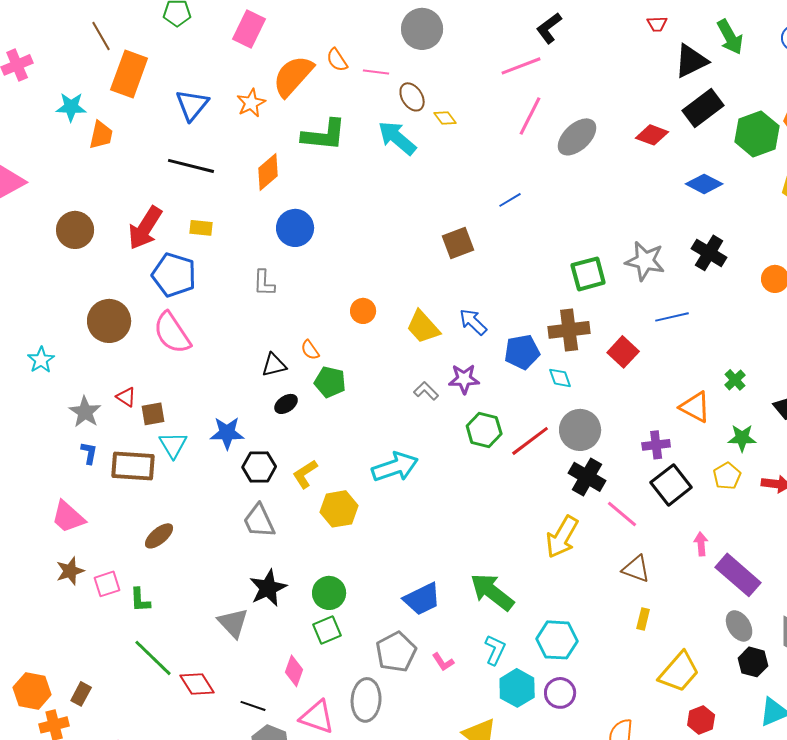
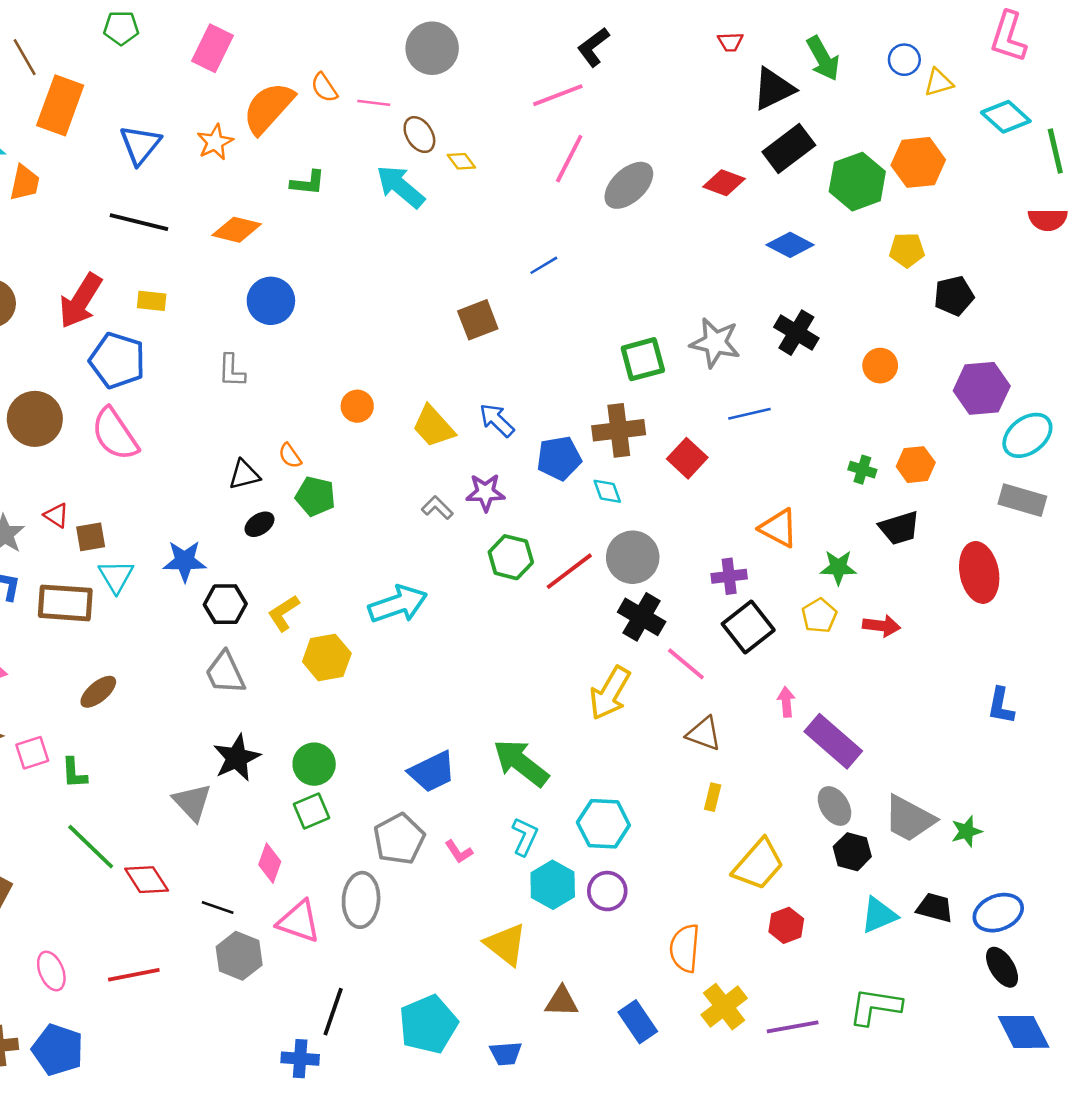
green L-shape: (324, 135) -> (308, 183), size x0.6
orange diamond: (268, 172) -> (237, 230), turned 54
green cross: (735, 380) -> (862, 470), moved, turned -30

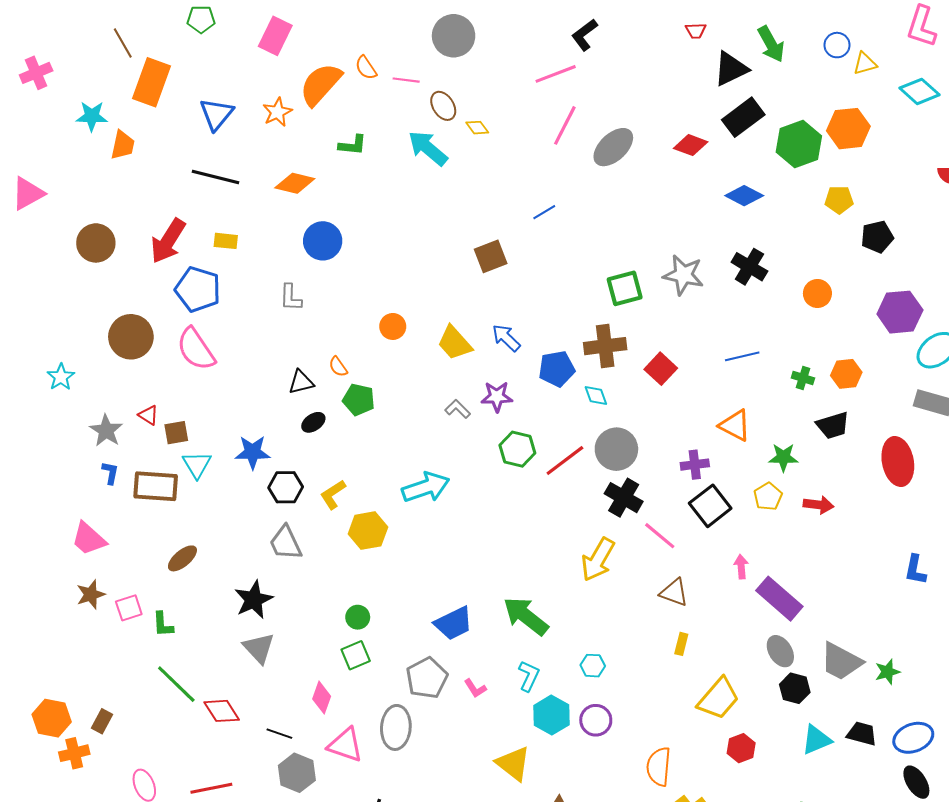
blue line: (749, 414) -> (742, 356), moved
black star: (237, 758) -> (254, 600), moved
green circle: (314, 764) -> (358, 617), size x0.7
cyan hexagon: (603, 824) -> (593, 666), size x0.6

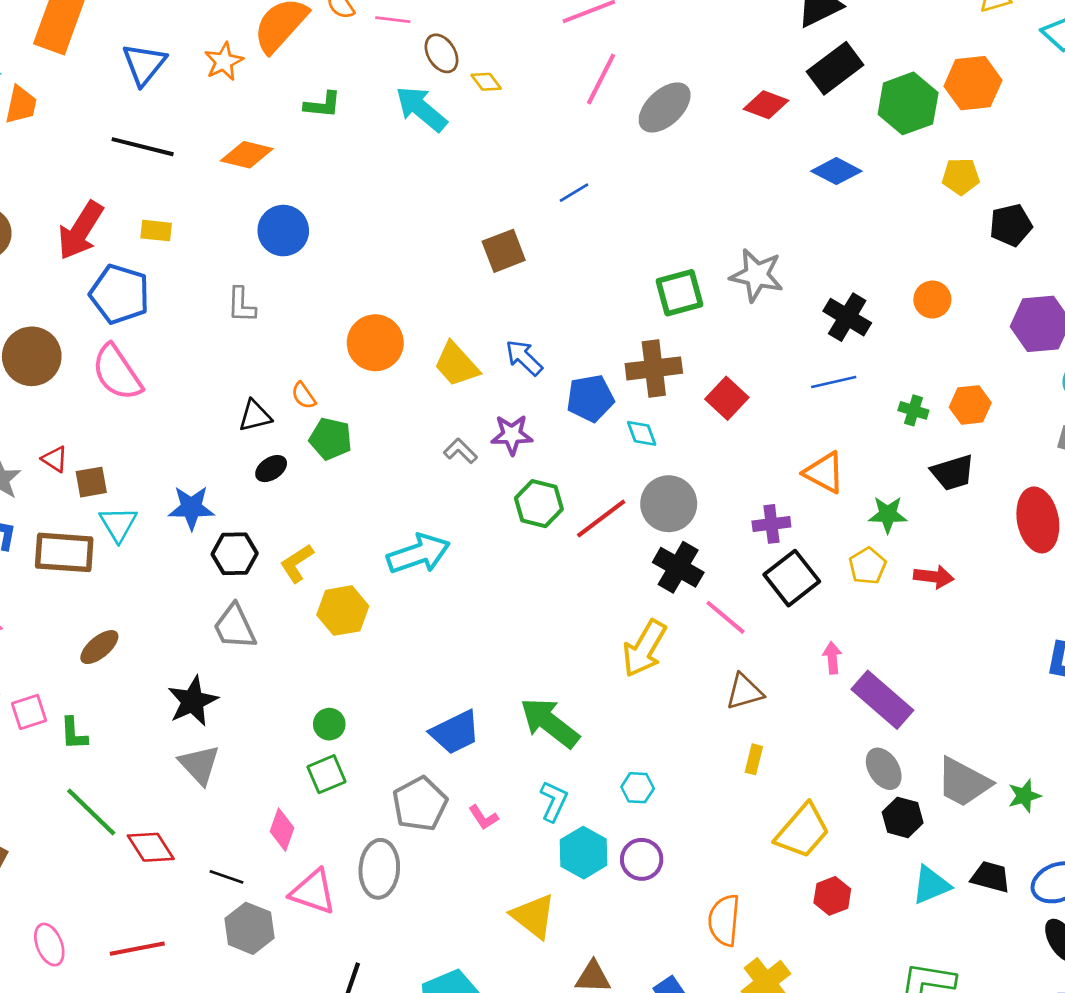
black cross: (749, 267) -> (847, 317), moved
orange circle: (393, 326) -> (375, 343), size x1.6
brown triangle: (674, 592) -> (744, 692), turned -36

